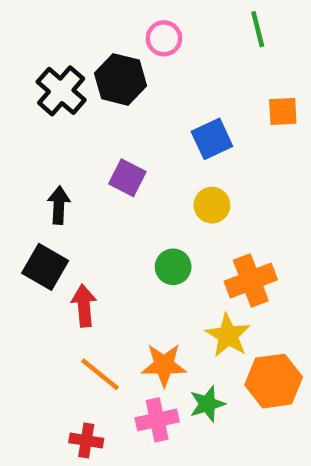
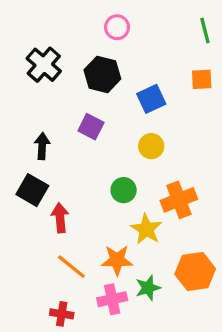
green line: (258, 29) -> (205, 31), moved
black hexagon: (121, 79) -> (102, 74), moved
yellow star: (228, 335) -> (146, 229), moved

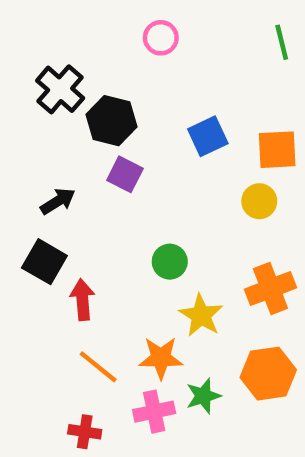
black hexagon: (102, 74) -> (112, 121), moved
orange square: (202, 79) -> (277, 150), moved, size x1.4
black arrow: (42, 146) -> (58, 201), turned 55
yellow circle: (151, 146) -> (259, 201), moved
orange cross: (179, 200) -> (270, 288), moved

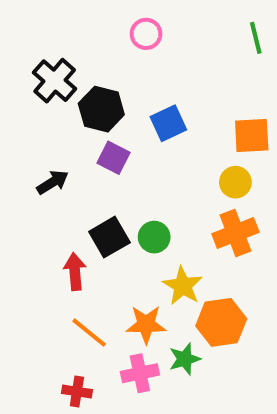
blue square: (208, 136) -> (168, 123), moved
black square: (44, 262) -> (109, 237), moved, turned 30
orange cross: (270, 288) -> (235, 233), moved
orange hexagon: (268, 374) -> (221, 322), moved

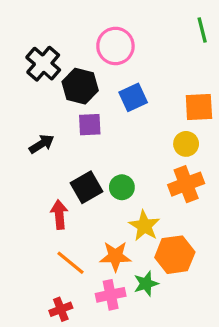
pink circle: (146, 34) -> (115, 46), moved, size x1.5
purple square: (114, 158) -> (90, 125), turned -30
red cross: (77, 391) -> (61, 309), turned -30

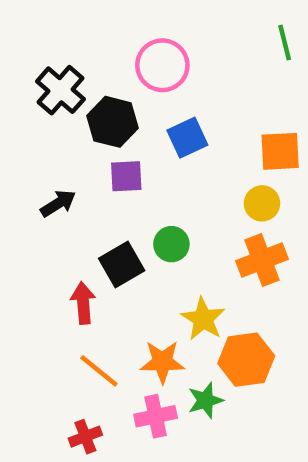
green circle: (122, 187) -> (171, 244), moved

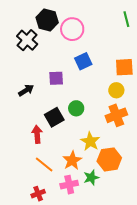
black hexagon: (113, 122) -> (47, 20), moved
orange star: (162, 362) -> (72, 160), turned -30

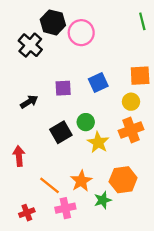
blue square: (83, 61) -> (98, 82), moved
red arrow: (37, 134) -> (19, 156), moved
yellow star: (90, 141) -> (98, 142), moved
pink cross: (69, 185) -> (65, 208), moved
red cross: (38, 194) -> (27, 213), moved

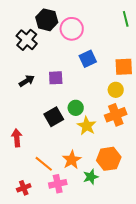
blue square: (98, 82) -> (88, 59), moved
black arrow: (29, 102) -> (27, 81), moved

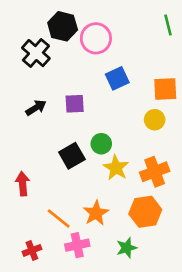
orange cross: (116, 115) -> (155, 172), moved
green star: (91, 177) -> (127, 248), moved

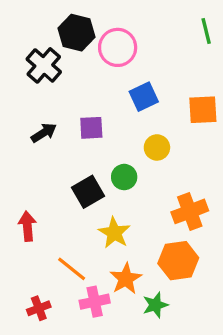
yellow circle: (155, 120) -> (157, 147), moved
yellow star: (116, 168) -> (114, 233), moved
orange star: (96, 213) -> (126, 279), moved

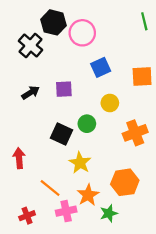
black square: (88, 192) -> (62, 134), turned -35
orange cross: (190, 211) -> (135, 133), moved

